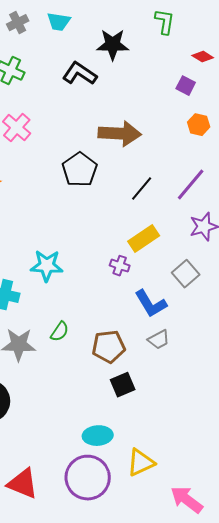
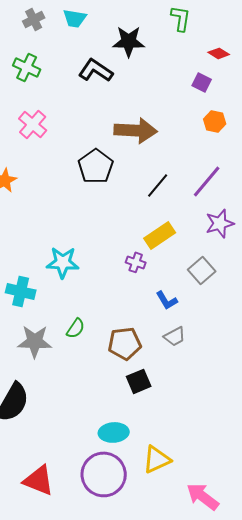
blue L-shape: (151, 304) -> (167, 300), size x0.7

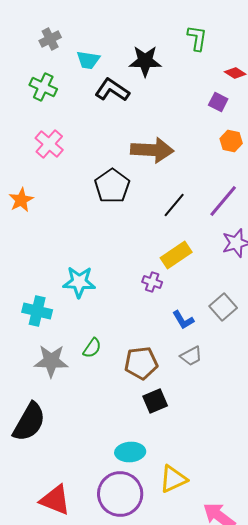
cyan trapezoid: (75, 18) -> (88, 60), moved
gray square: (202, 270) -> (223, 307), moved

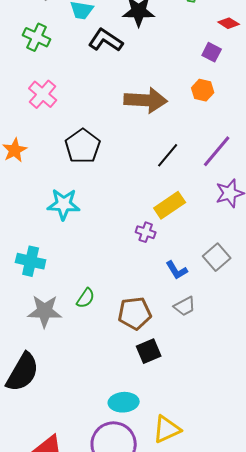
orange hexagon: (231, 141) -> (203, 90), moved
black pentagon: (112, 186) -> (83, 146), moved
cyan star: (79, 282) -> (64, 204), moved

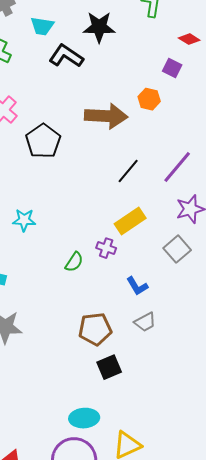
orange hexagon: (203, 90) -> (149, 99), moved
black pentagon: (83, 146) -> (43, 141), moved
cyan star: (64, 204) -> (24, 220), size x0.7
gray square: (217, 257) -> (177, 249), moved
green semicircle: (86, 298) -> (74, 262), moved

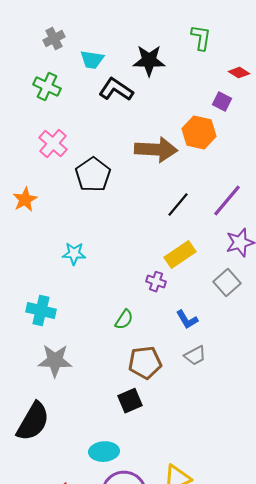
orange hexagon: (149, 99) -> (199, 133), size x1.5
green semicircle: (74, 262) -> (124, 320), moved
black square: (109, 367) -> (130, 401), moved
cyan ellipse: (84, 418) -> (104, 452), moved

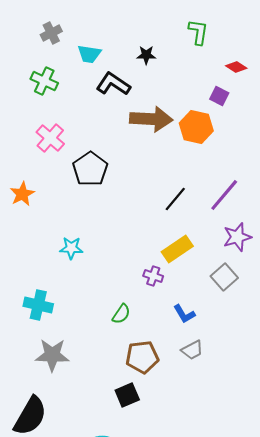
black star: (149, 61) -> (146, 55), size x0.6
brown arrow: (156, 150) -> (151, 119), moved

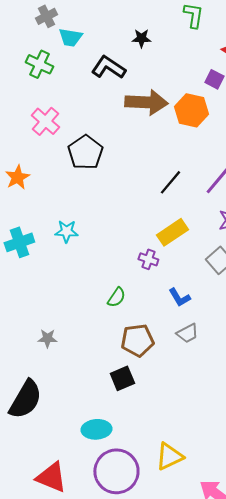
cyan trapezoid: (89, 54) -> (70, 37), moved
cyan cross: (38, 305) -> (19, 242), moved, turned -32
gray star: (52, 355) -> (47, 338), size x0.6

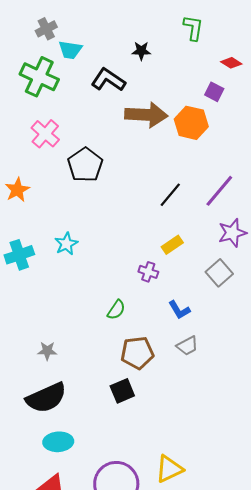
green cross: (39, 64) -> (39, 77), size x1.4
cyan star: (66, 231) -> (66, 244), turned -30
yellow rectangle: (172, 232) -> (172, 245), size x0.7
black semicircle: (25, 399) -> (46, 398), moved, turned 36
cyan ellipse: (96, 429) -> (58, 442), moved

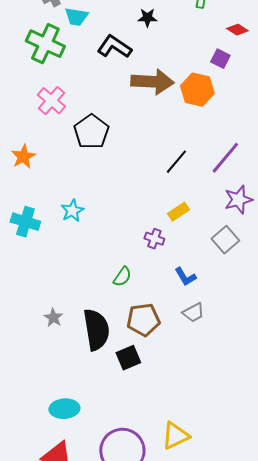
cyan cross: (19, 255) -> (25, 222), turned 36
gray star: (47, 351) -> (53, 318), turned 30
black semicircle: (46, 398) -> (96, 330), moved, turned -75

